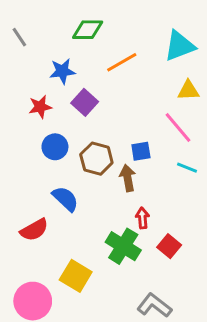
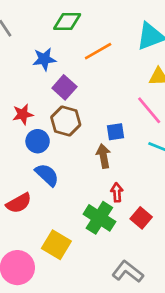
red star: (40, 107) -> (23, 114), moved
blue circle: (55, 147) -> (38, 141), moved
brown hexagon: (96, 159) -> (66, 121), moved

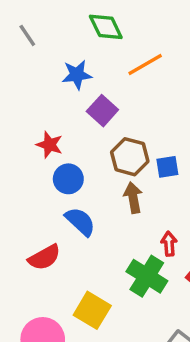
green diamond: (67, 22) -> (106, 27), turned 64
red star: (23, 114) -> (50, 145), turned 30
brown hexagon: (66, 121) -> (130, 157), moved
brown arrow: (103, 156) -> (133, 198), moved

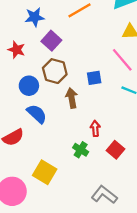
red star: (50, 145) -> (17, 50), moved
brown hexagon: (130, 157) -> (55, 71), moved
green cross: (147, 276) -> (81, 150), size x0.6

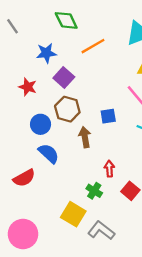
yellow square: (45, 172) -> (73, 214), moved
gray L-shape: (104, 195) -> (101, 230), moved

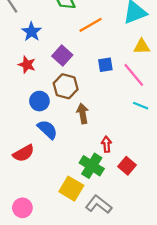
blue star: (46, 53) -> (32, 32), moved, turned -30
blue square: (108, 116) -> (105, 65), moved
green cross: (94, 191) -> (92, 166), size x1.5
pink circle: (23, 234) -> (22, 208), size x0.7

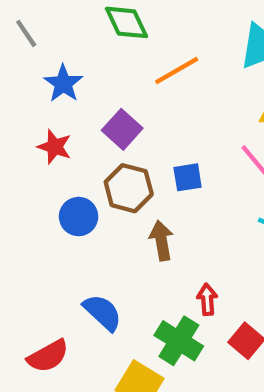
blue square: (105, 65) -> (188, 177), moved
blue semicircle: (47, 129) -> (103, 312), moved
red semicircle: (24, 153) -> (48, 356), moved

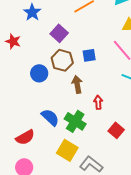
red star: (55, 147) -> (13, 41), moved
red arrow: (207, 299) -> (98, 102), moved
green cross: (179, 341) -> (75, 121), moved

